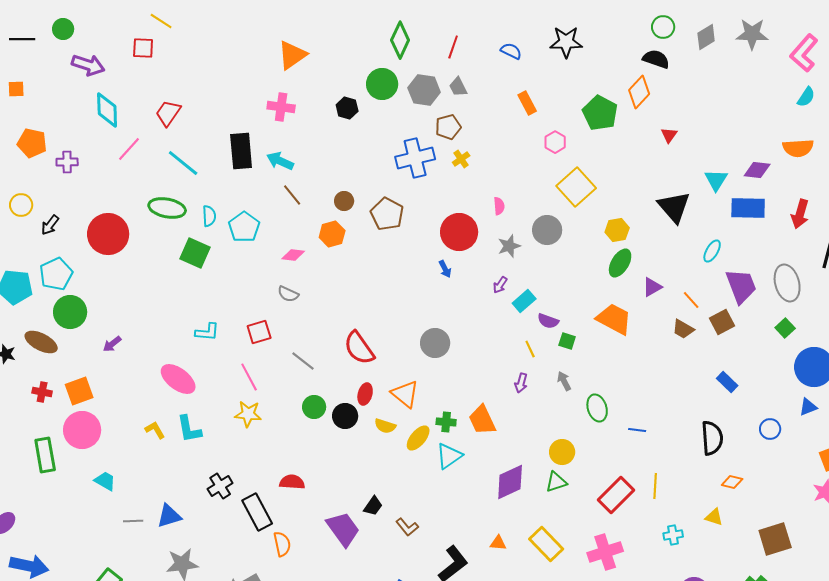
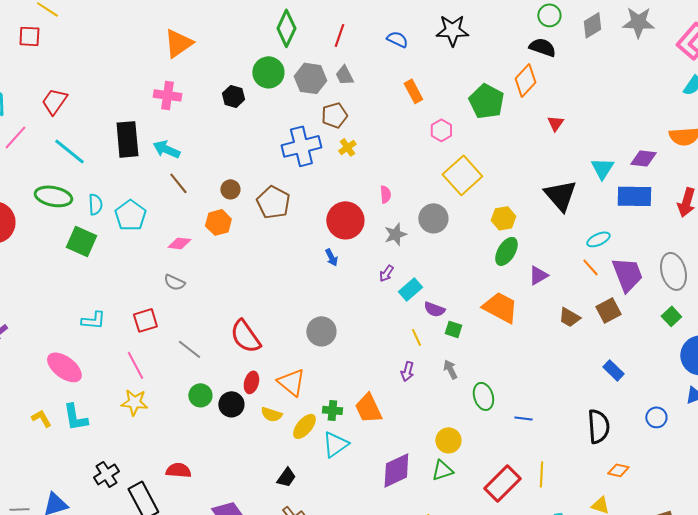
cyan ellipse: (712, 251) -> (598, 239), turned 35
orange line: (691, 300) -> (590, 267), moved
black trapezoid: (373, 506) -> (286, 477), moved

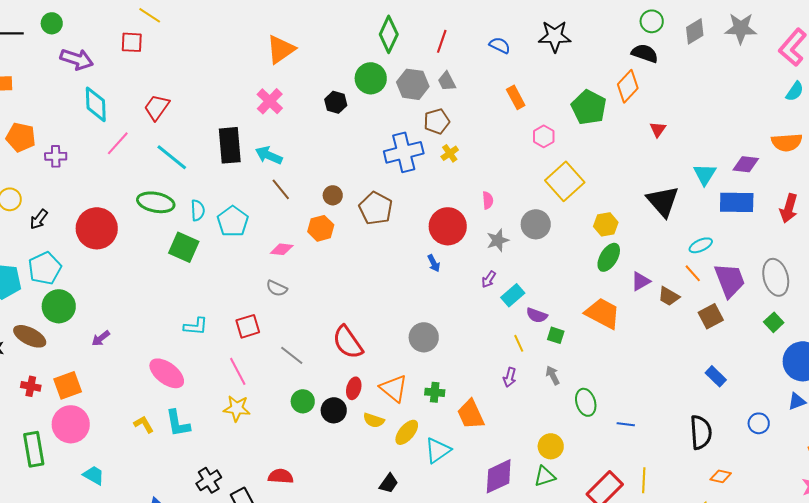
pink cross: (167, 95) -> (270, 101), turned 36
brown trapezoid: (569, 317) -> (669, 296), moved
green cross: (332, 410) -> (435, 392), moved

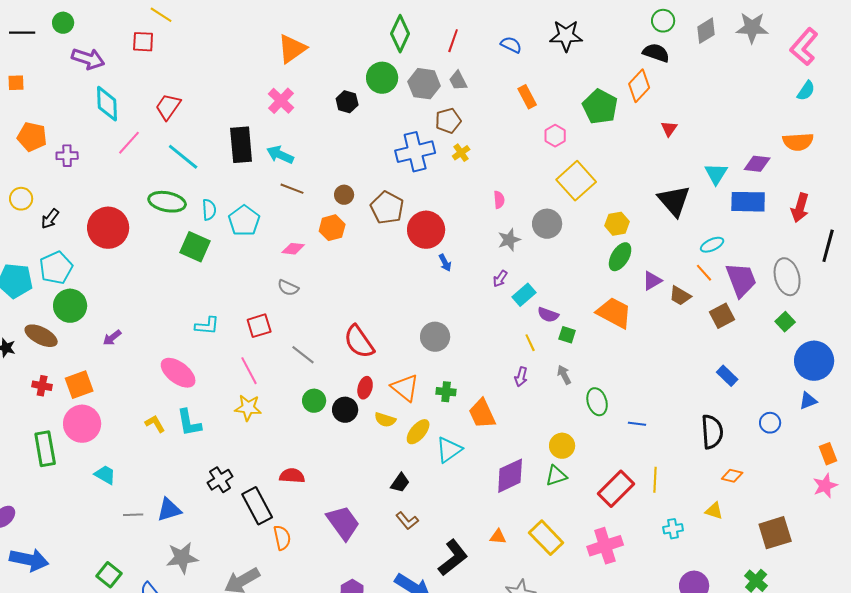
brown line: (281, 189) -> (292, 189), turned -30
red circle: (448, 226) -> (426, 230), moved

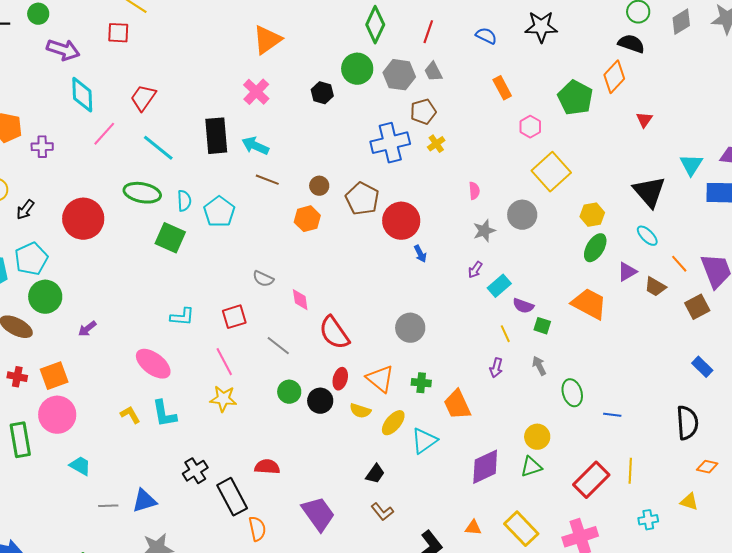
cyan ellipse: (712, 245) -> (647, 236), moved, turned 70
pink diamond: (293, 249) -> (300, 300), moved, turned 75

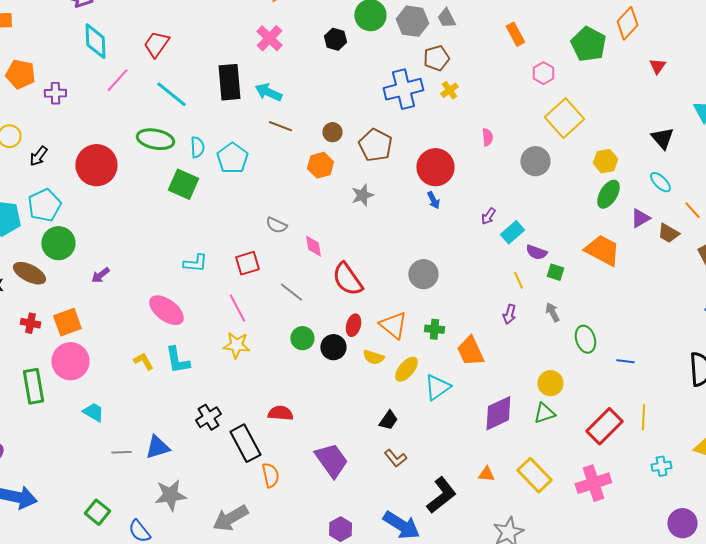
black triangle: (649, 192) -> (662, 138), size x0.7
red circle: (401, 221) -> (435, 167), moved
gray star: (484, 231) -> (362, 195), moved

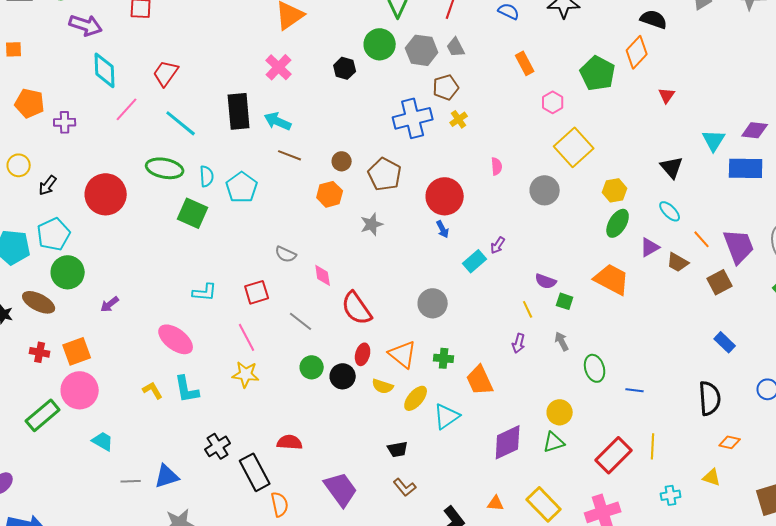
cyan rectangle: (512, 232) -> (475, 261), moved
green rectangle: (33, 386) -> (43, 415), turned 60
black trapezoid: (388, 420) -> (398, 449), turned 45

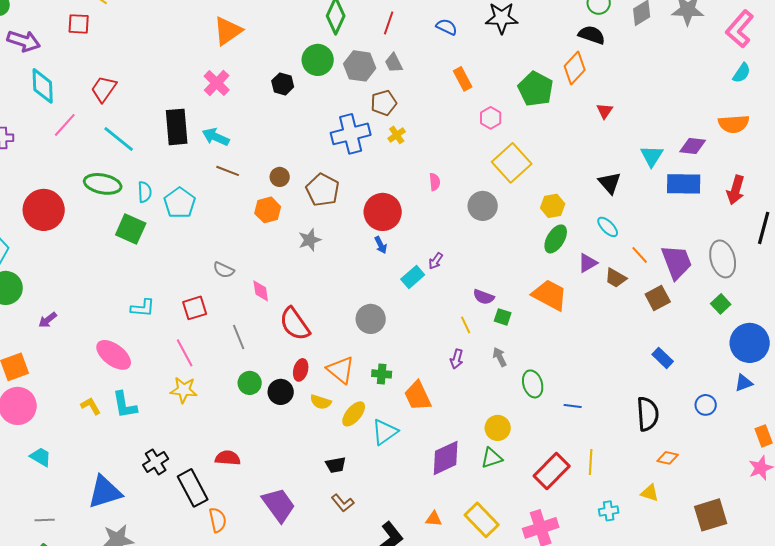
gray line: (301, 321) -> (239, 337), turned 30
blue triangle: (167, 476) -> (105, 492), size x1.4
gray line: (131, 481) -> (45, 520), moved

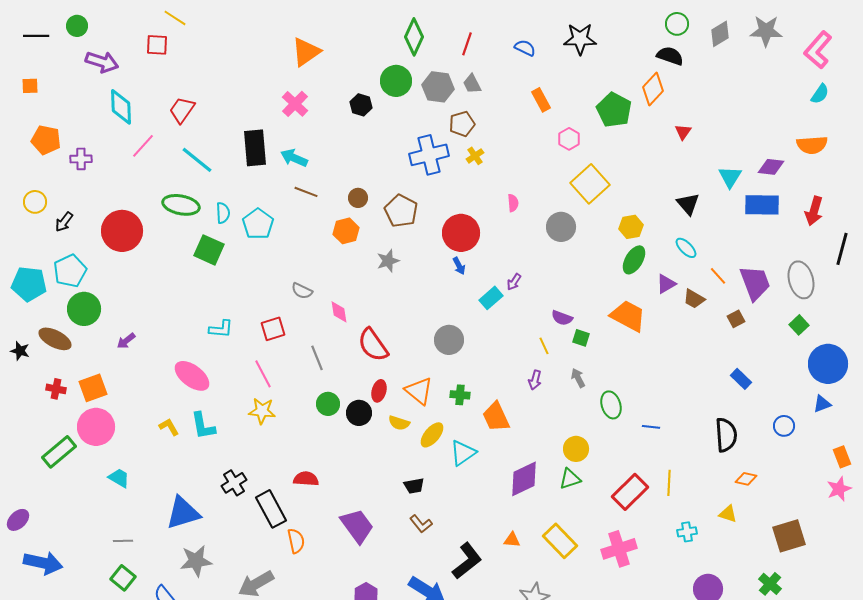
brown square: (658, 298) -> (736, 319), size x0.7

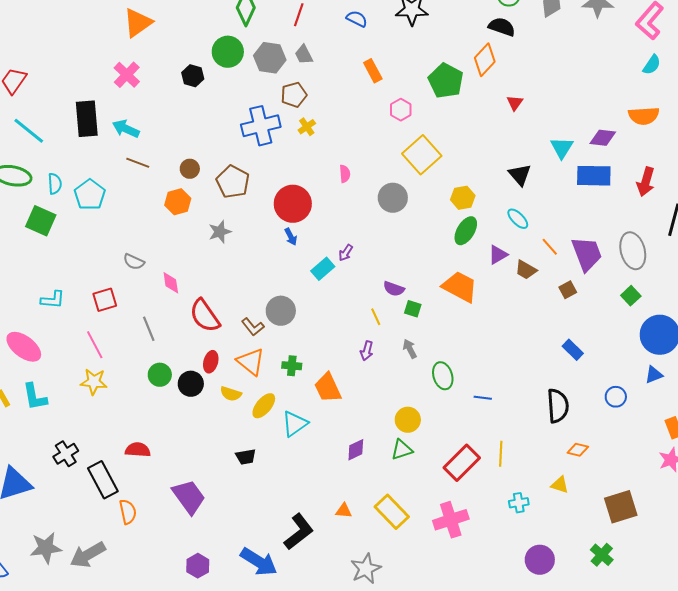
purple diamond: (524, 479) -> (356, 450), size x0.6
brown L-shape: (421, 524) -> (253, 327), moved
gray star: (196, 561) -> (46, 548), moved

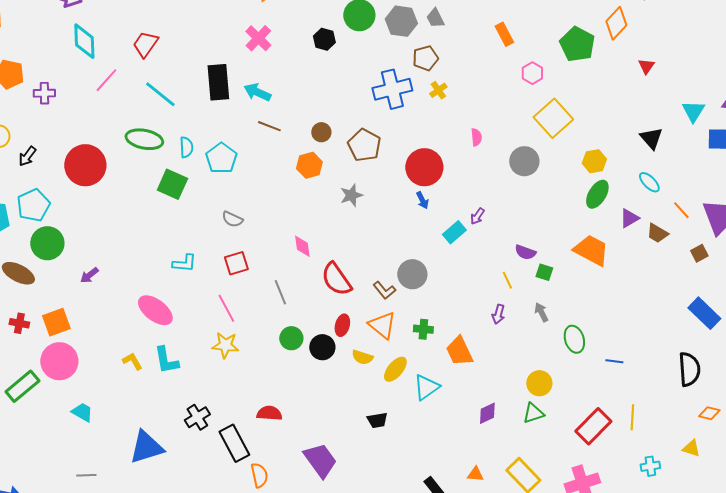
gray semicircle: (134, 262) -> (232, 219), moved
blue rectangle: (573, 350) -> (704, 313), size x1.5

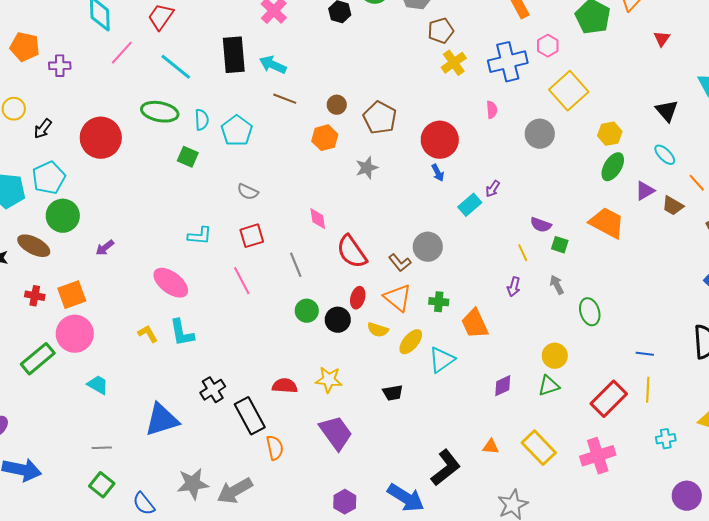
blue cross: (392, 89) -> (508, 62), moved
yellow cross: (438, 90) -> (454, 63), size x1.4
green square: (172, 184) -> (188, 157), size x0.7
yellow star: (225, 345) -> (329, 380), moved
blue line: (614, 361) -> (645, 354), moved

